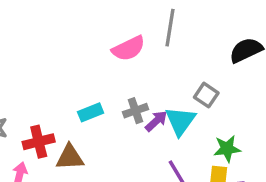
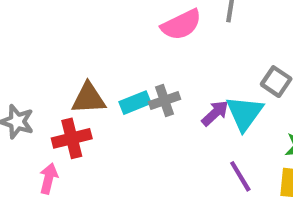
gray cross: (135, 111) -> (164, 100), moved
brown triangle: (70, 157) -> (89, 98), moved

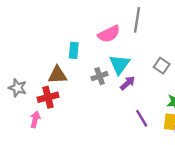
cyan rectangle: (135, 103) -> (74, 50), moved, turned -63
cyan triangle: (245, 113) -> (119, 64), moved

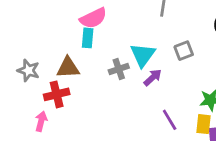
pink semicircle: (109, 34) -> (93, 18), moved
gray square: (162, 66) -> (184, 51), moved, turned 35
gray star: (18, 88) -> (28, 70), moved

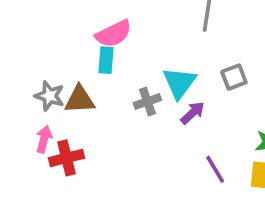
gray star: (28, 70) -> (50, 96), moved
red cross: (57, 94) -> (67, 158), moved
pink arrow: (41, 121) -> (44, 139), moved

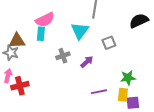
cyan triangle: (179, 83) -> (80, 31), moved
brown triangle: (80, 100) -> (17, 41), moved
purple line: (215, 169) -> (99, 92), turned -70

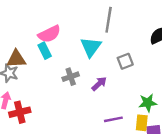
cyan rectangle: (41, 34) -> (45, 51), turned -32

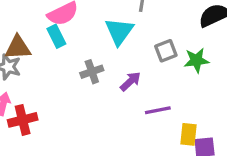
green star: (148, 103) -> (196, 60), moved
purple line: (113, 119) -> (158, 110), moved

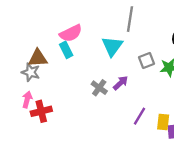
gray cross: (92, 72) -> (99, 88), moved, turned -35
purple line: (158, 110) -> (139, 116), moved, turned -48

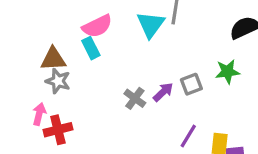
cyan triangle: (112, 46) -> (151, 25), moved
gray square: (147, 60) -> (191, 84), moved
gray star: (31, 72) -> (58, 81), moved

